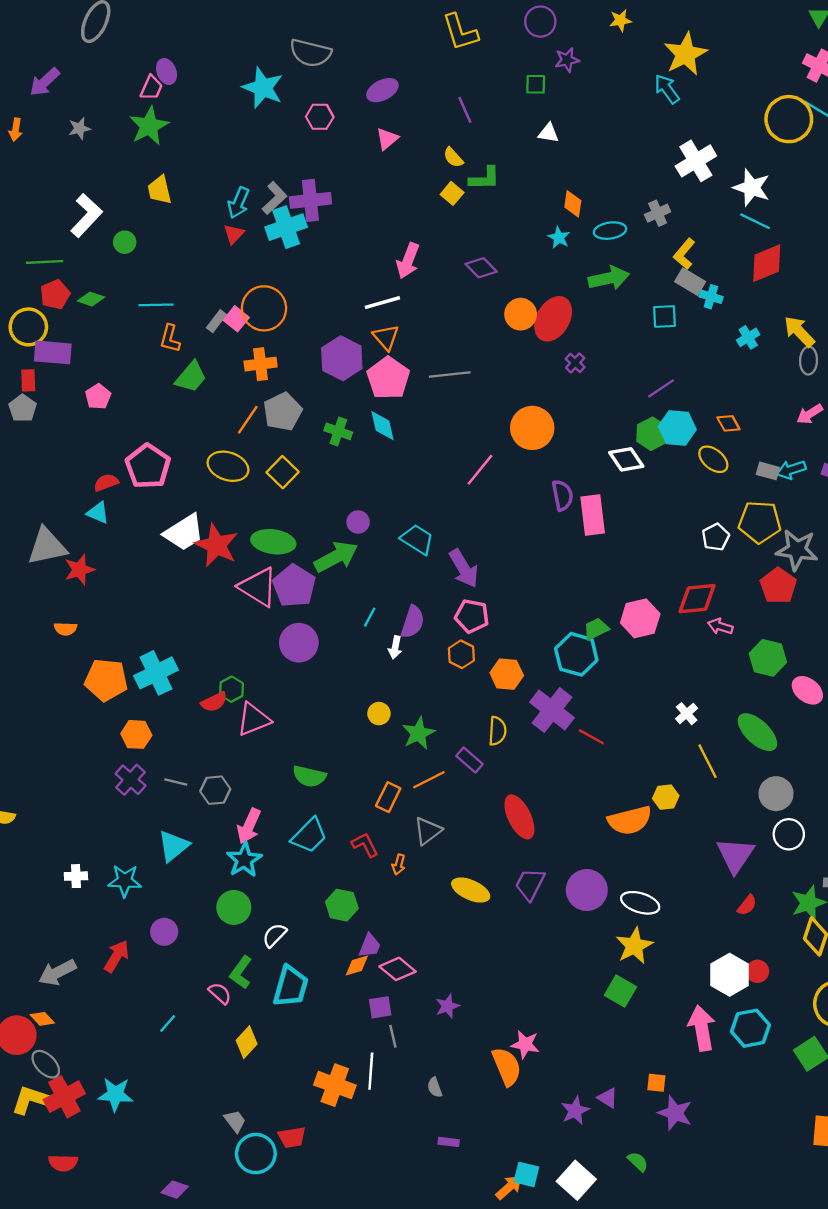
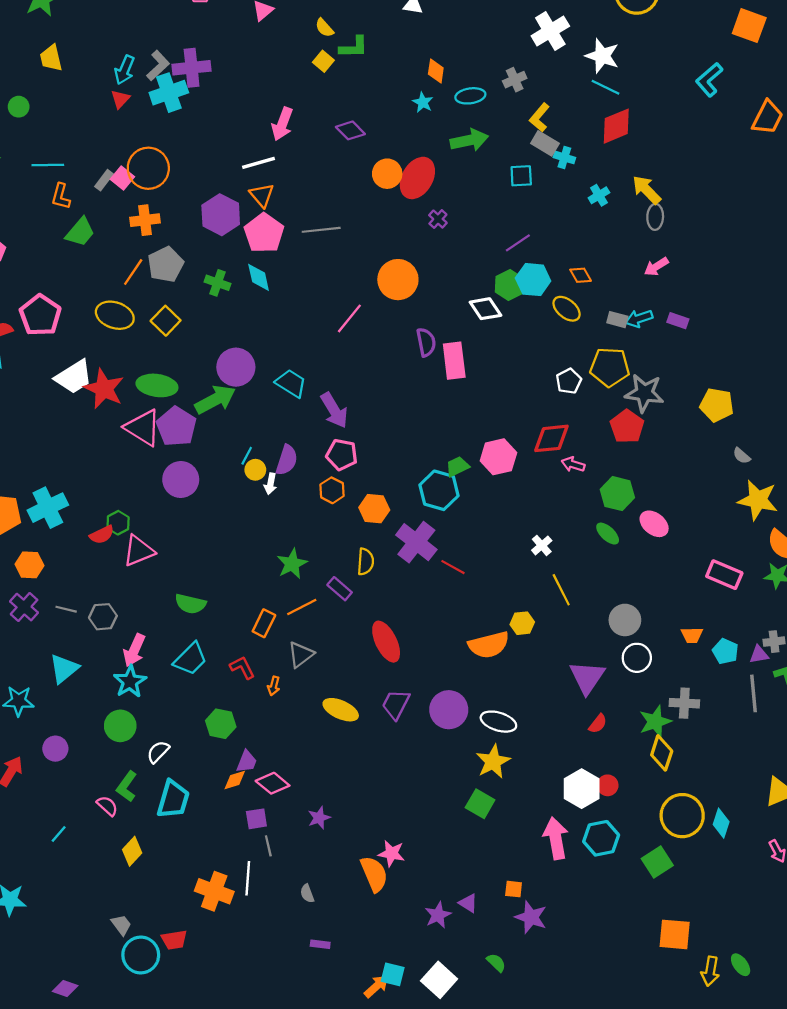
purple circle: (358, 522) -> (236, 367), size x1.8
yellow circle: (379, 714) -> (255, 470), moved
green ellipse: (757, 732) -> (608, 534), moved, size x0.6

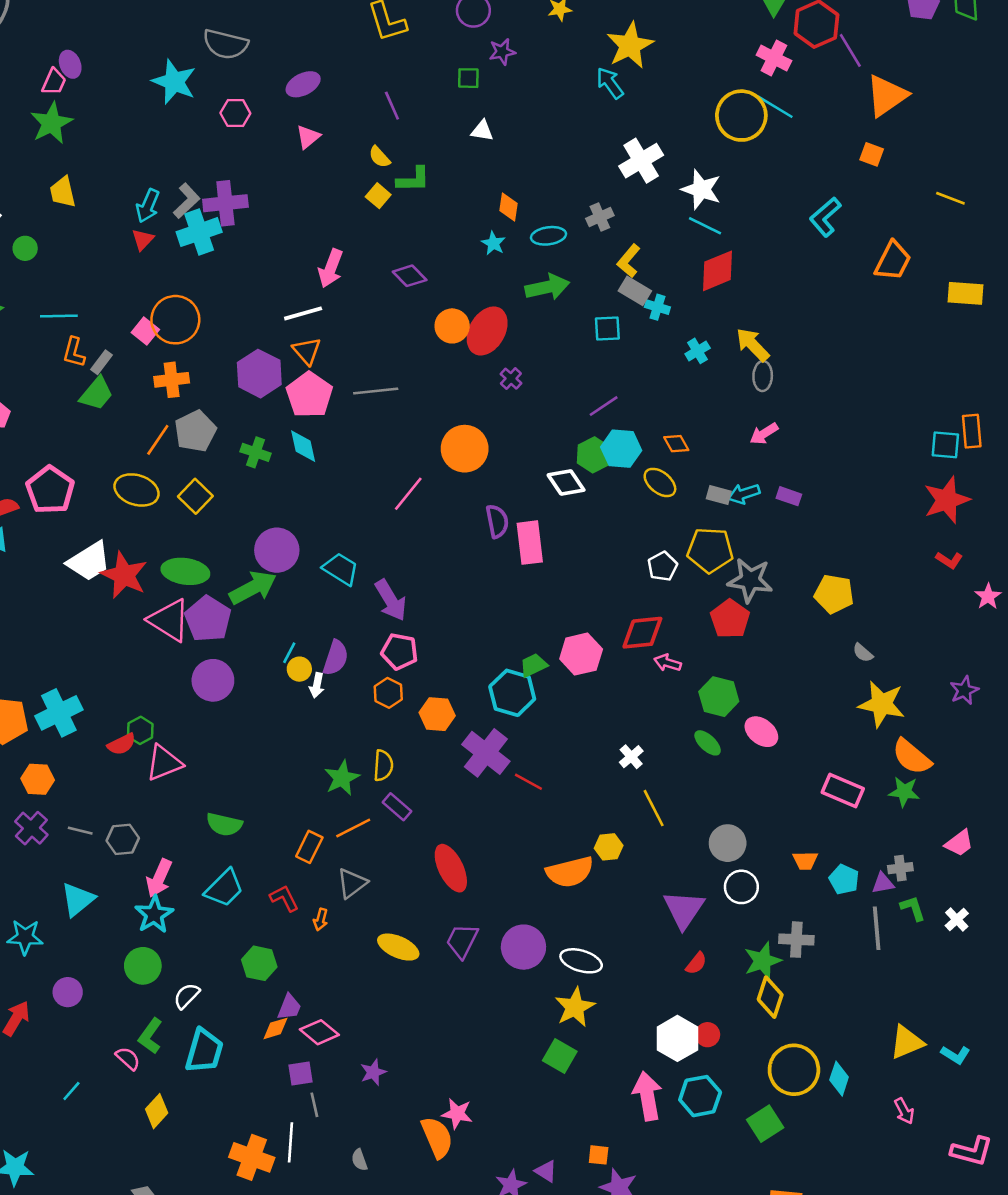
orange square: (749, 26) -> (872, 154), size x0.6
gray rectangle: (104, 180) -> (101, 362), moved
yellow semicircle: (366, 562) -> (383, 765), moved

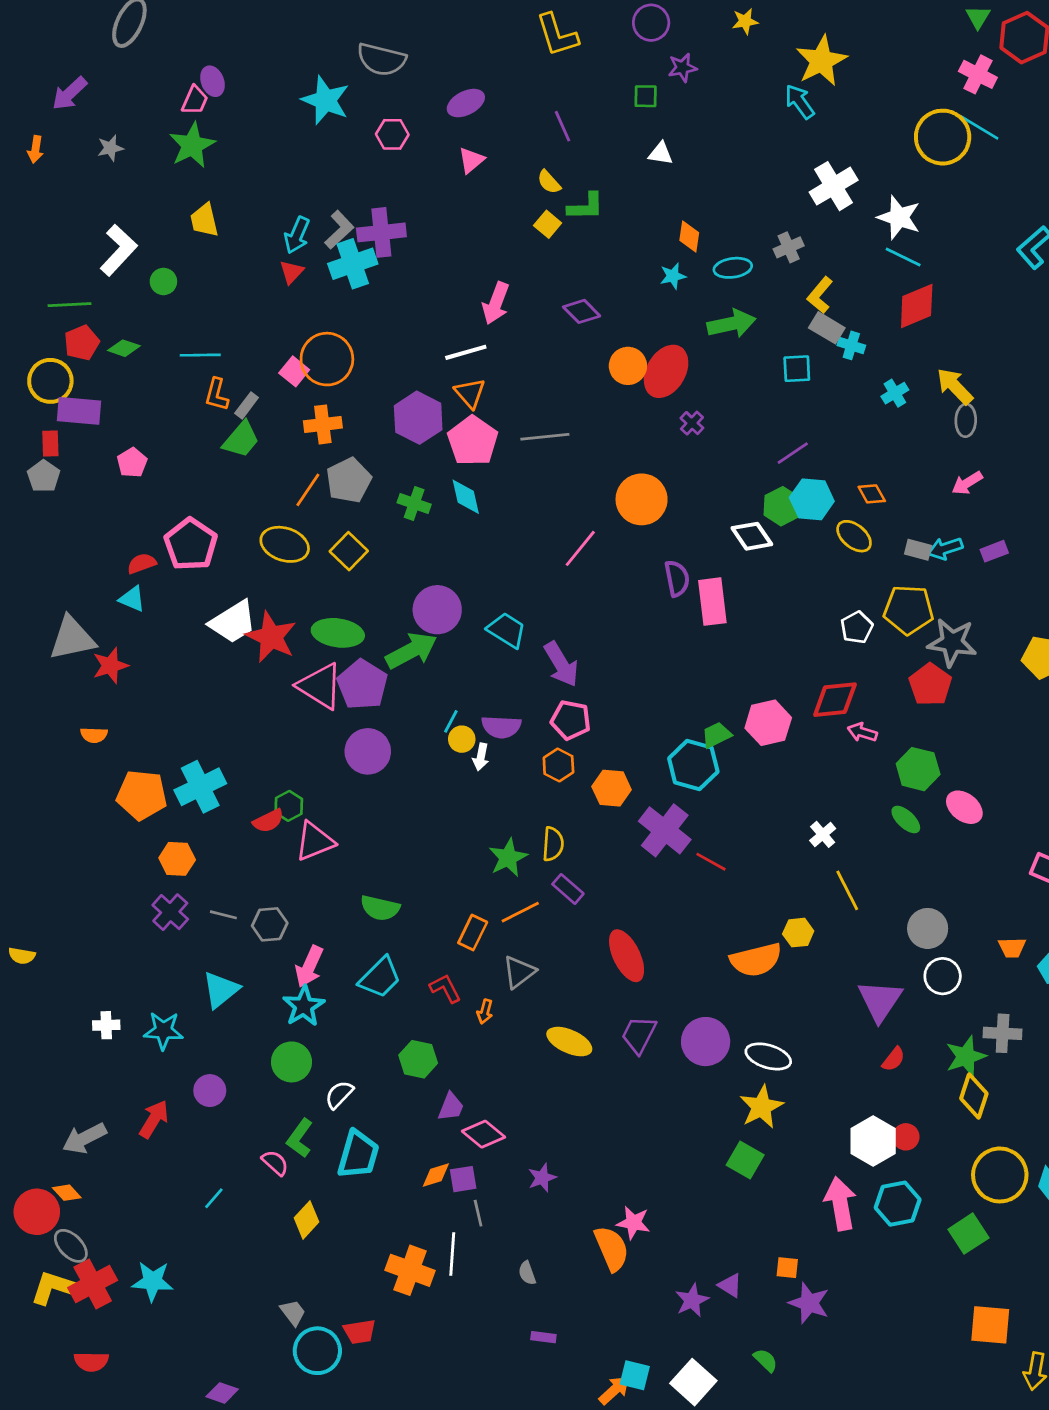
cyan star: (493, 243) -> (673, 276), turned 30
purple rectangle: (789, 496) -> (994, 551), turned -40
purple semicircle: (336, 658) -> (501, 727), turned 75
orange diamond: (276, 1028) -> (436, 1175), moved

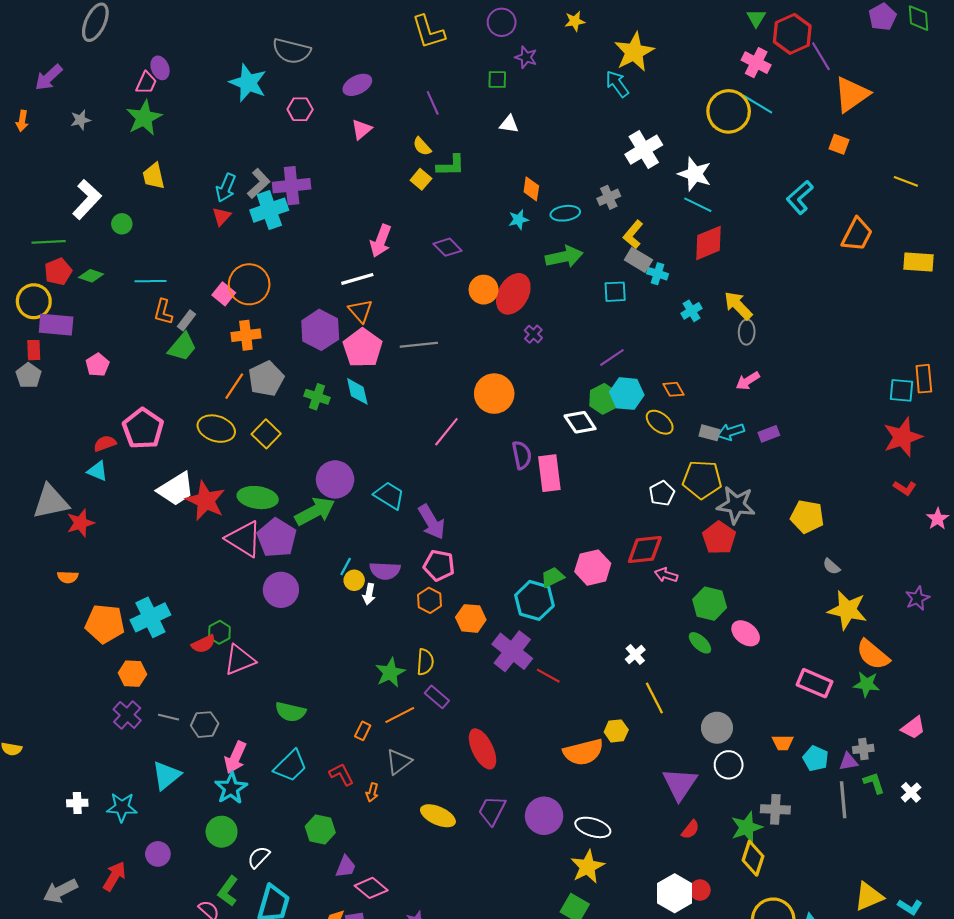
purple star: (682, 68) -> (526, 57), turned 30
orange rectangle: (473, 933) -> (363, 731), size x0.7

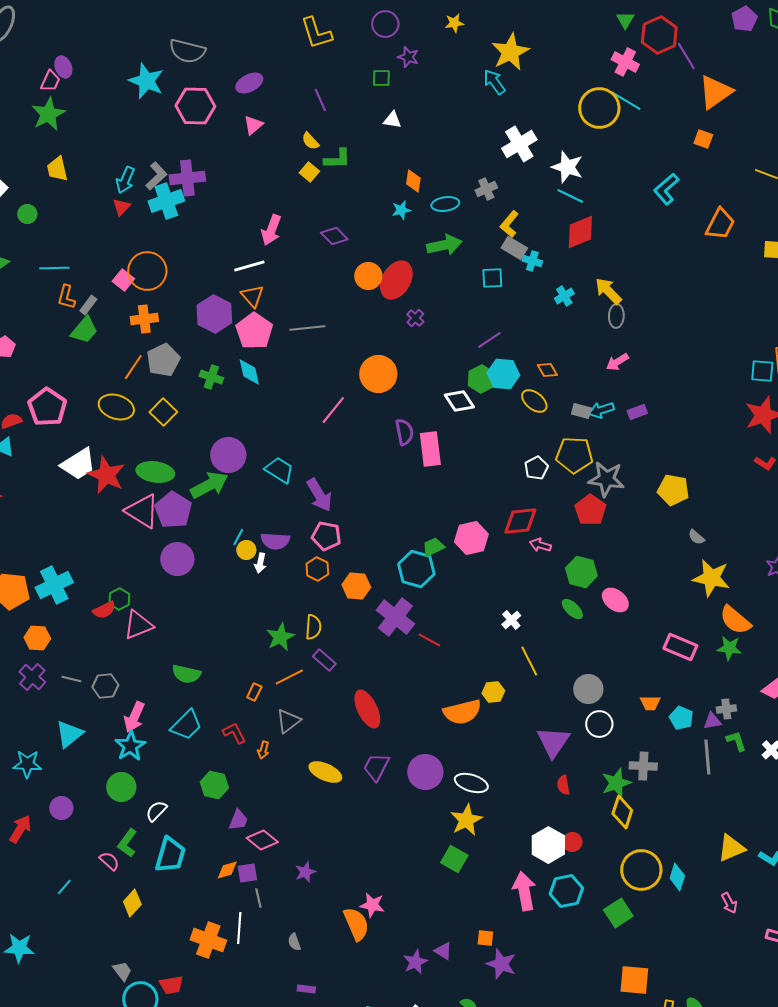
pink hexagon: (300, 109) -> (195, 106), size x1.6
red semicircle: (690, 830) -> (563, 785), turned 132

